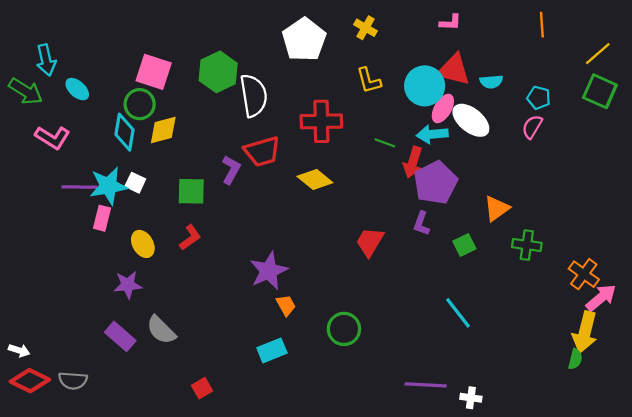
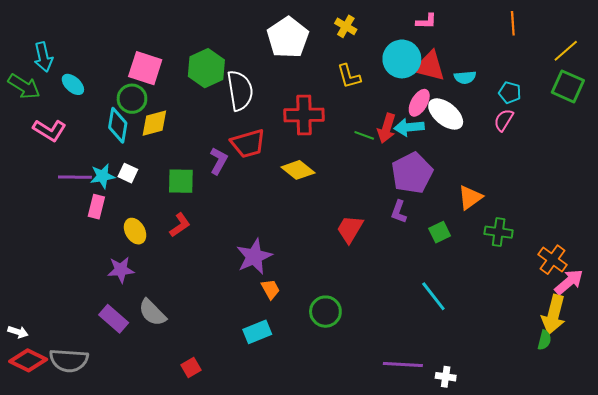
cyan circle: (425, 86) -> (402, 59), moved
red arrow: (413, 162) -> (387, 128), moved
cyan star: (108, 186) -> (102, 176), size x0.7
gray semicircle: (73, 381) -> (69, 360), size x1.4

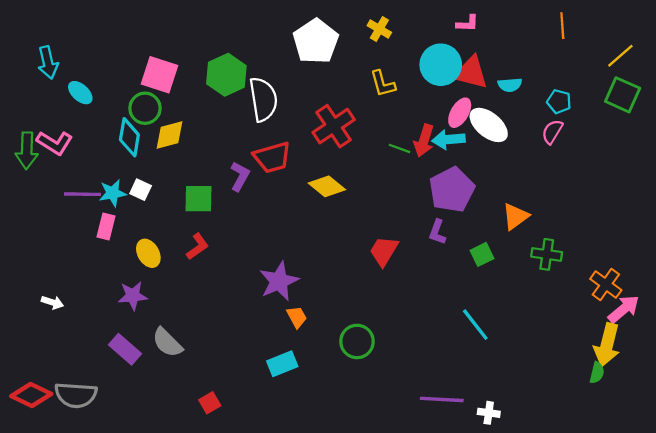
green arrow: (24, 86) -> (27, 151), moved, turned 60
red cross: (304, 115) -> (334, 126), turned -33
white arrow: (18, 332) -> (52, 302), moved

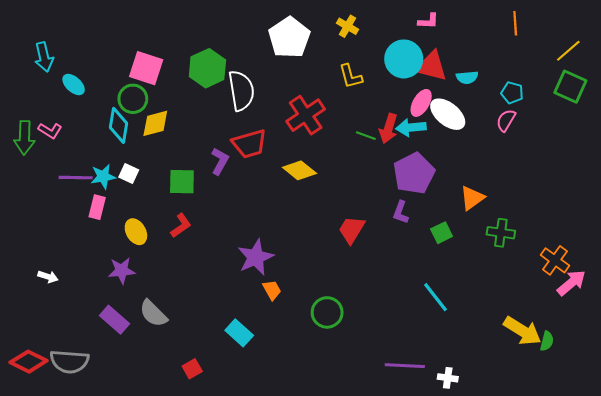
pink L-shape: (55, 143) -> (50, 131), size x0.7
yellow arrow: (607, 345) -> (522, 331), moved, turned -72
cyan rectangle: (282, 364) -> (239, 333), moved, turned 64

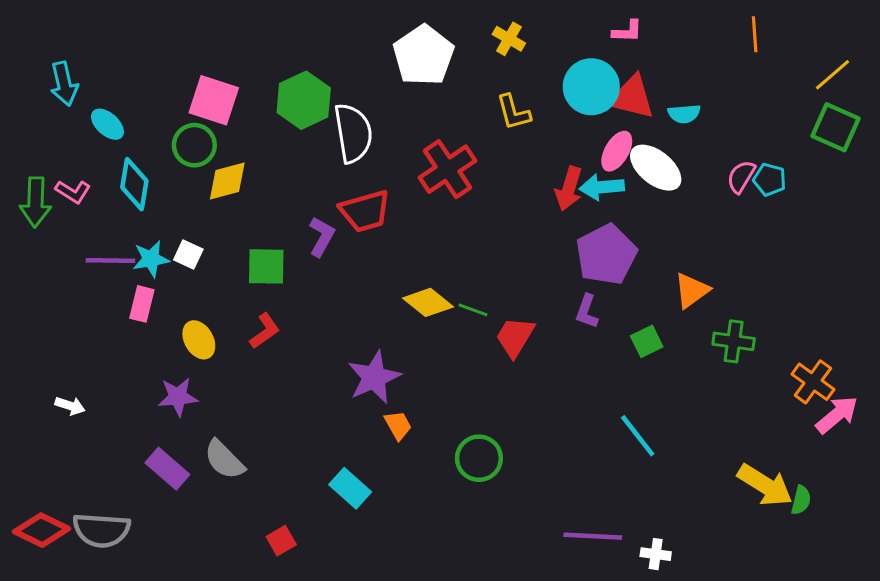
cyan pentagon: (512, 93) -> (770, 180), moved
cyan diamond: (119, 125) -> (134, 184), moved
green line: (366, 136) -> (473, 310), moved
yellow diamond: (299, 170) -> (428, 302), moved

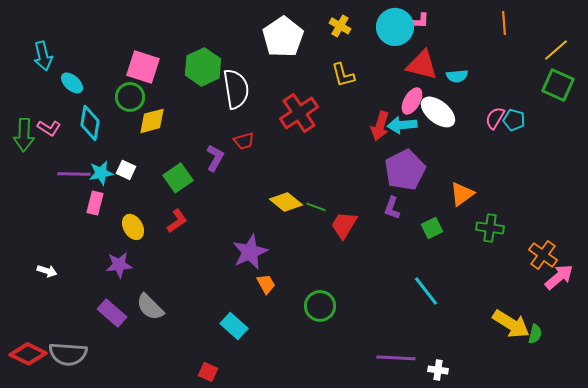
cyan circle: (591, 87) -> (395, 27), moved
red trapezoid: (365, 211) -> (244, 141), size x0.6
green square: (266, 266) -> (178, 178), turned -36
red square: (281, 541) -> (208, 372), moved, turned -36

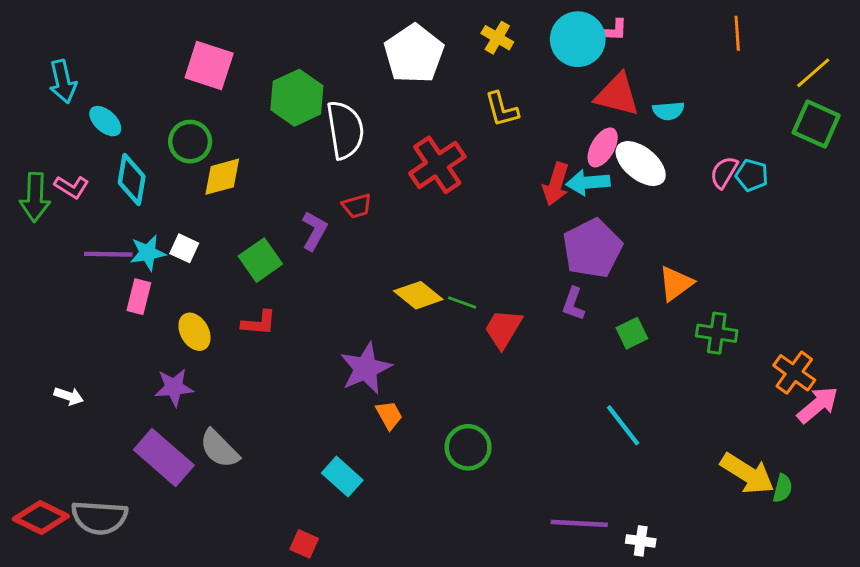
pink square: (143, 67) -> (209, 65), moved
red L-shape: (177, 221) -> (259, 323), turned 40
purple rectangle: (112, 313) -> (164, 458), size x1.4

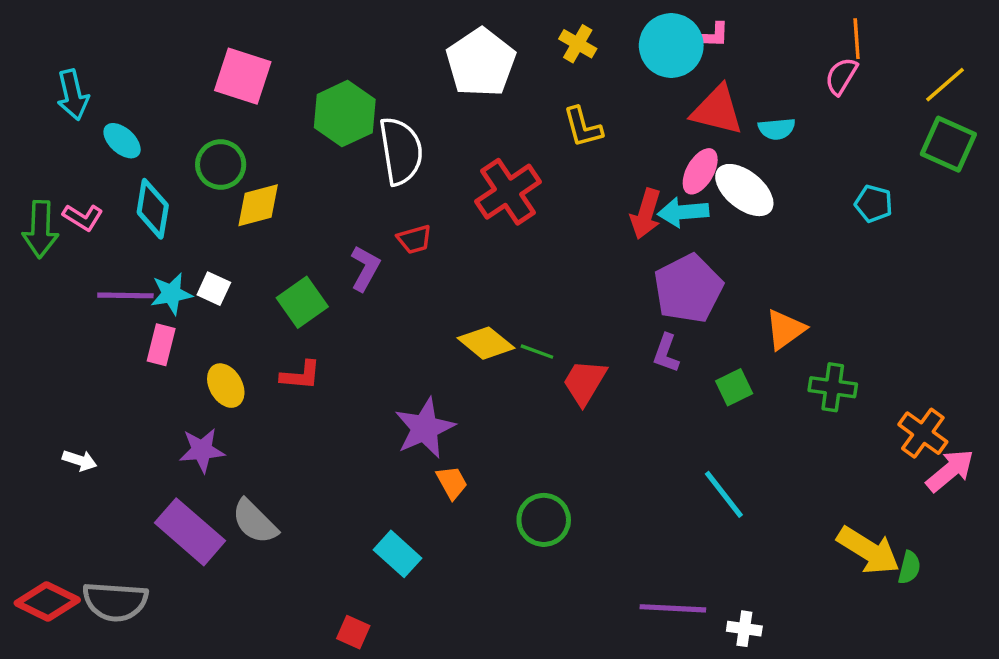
pink semicircle: (724, 172) -> (841, 76), moved

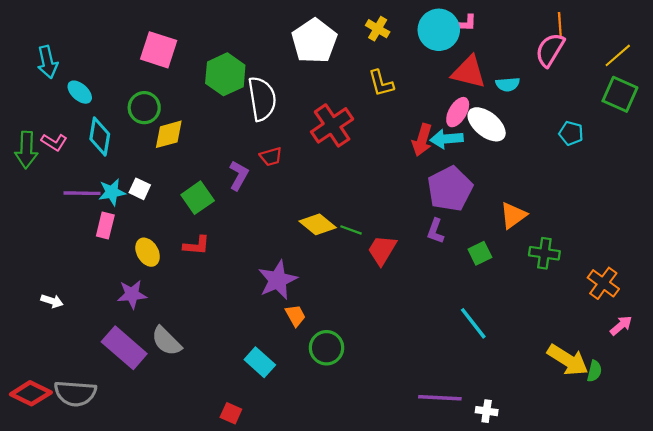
pink semicircle: (841, 76) -> (550, 50), size x1.4
pink arrow: (950, 471) -> (621, 326), moved, size x0.7
green circle: (544, 520) -> (326, 348), moved

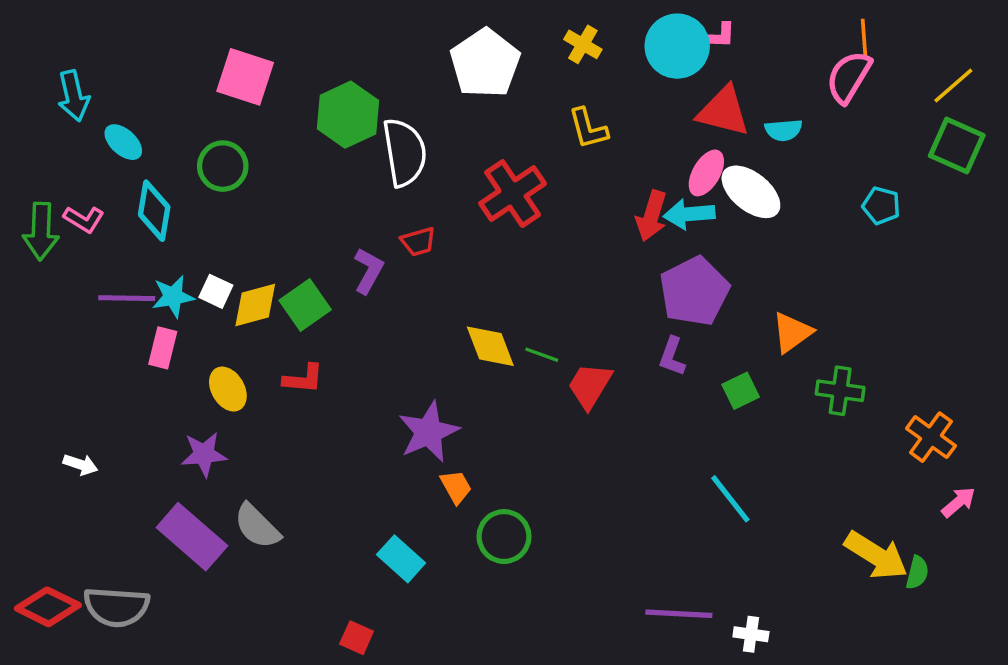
yellow diamond: (169, 134) -> (255, 305), moved
yellow diamond: (318, 224) -> (490, 346), turned 30

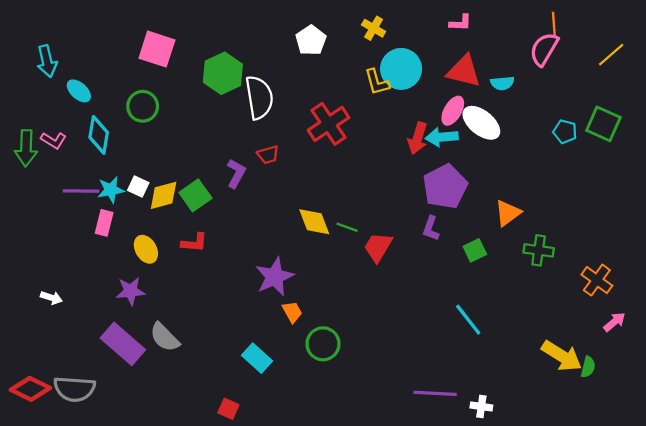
cyan circle: (677, 46) -> (401, 69), moved
white pentagon: (485, 63) -> (311, 40), size x0.7
green square: (957, 146) -> (603, 124), moved

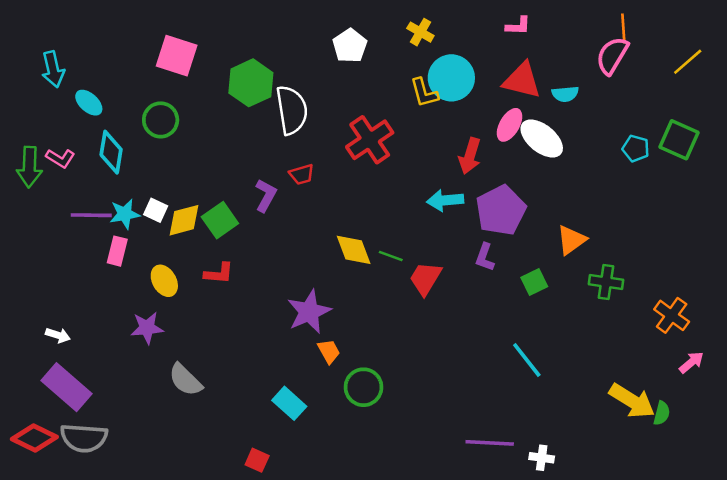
cyan arrow: (442, 137) -> (445, 200), moved
purple rectangle: (123, 344) -> (67, 387), moved

